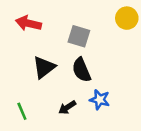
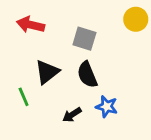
green line: (22, 111) -> (24, 97), moved

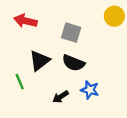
black semicircle: (87, 75) -> (73, 63), turned -45

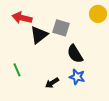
black triangle: (40, 61) -> (39, 35), moved
black semicircle: (73, 63) -> (75, 54), moved, turned 36

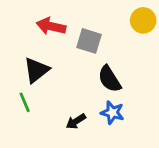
red arrow: (22, 18) -> (51, 26), moved
black triangle: (39, 35) -> (36, 70), moved

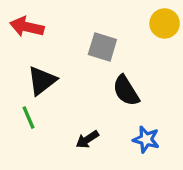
red arrow: (51, 26) -> (27, 27), moved
blue star: (112, 113) -> (146, 139), moved

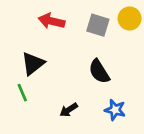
red arrow: (27, 27) -> (51, 21), moved
gray square: (102, 47) -> (98, 25), moved

